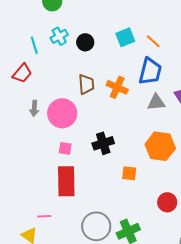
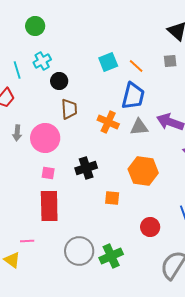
black circle: (85, 42) -> (59, 81), moved
orange cross: (117, 87) -> (108, 122), moved

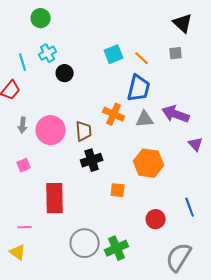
brown trapezoid: (69, 109) -> (84, 131), moved
pink square: (48, 173) -> (24, 165), moved, turned -32
pink line: (27, 241) -> (25, 227), moved

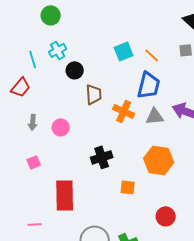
pink circle: (51, 130) -> (61, 127), size x0.6
brown trapezoid: (84, 131) -> (94, 94), moved

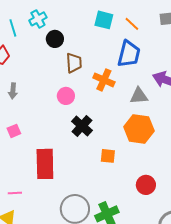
cyan square: (124, 51) -> (104, 20), turned 36
gray triangle: (155, 116) -> (139, 96), moved
pink circle: (61, 127) -> (66, 96), moved
black cross: (102, 157) -> (82, 126), turned -30

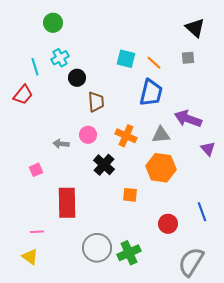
orange cross: (104, 80) -> (126, 136), moved
gray arrow: (13, 91) -> (61, 144), moved, turned 91

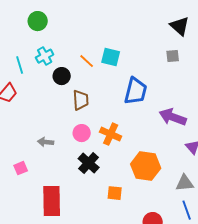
orange line: (154, 63) -> (87, 61), moved
pink circle: (88, 135) -> (82, 133), moved
gray triangle: (161, 135) -> (185, 183), moved

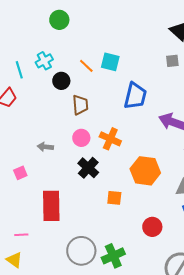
green circle: (38, 21) -> (59, 20), moved

